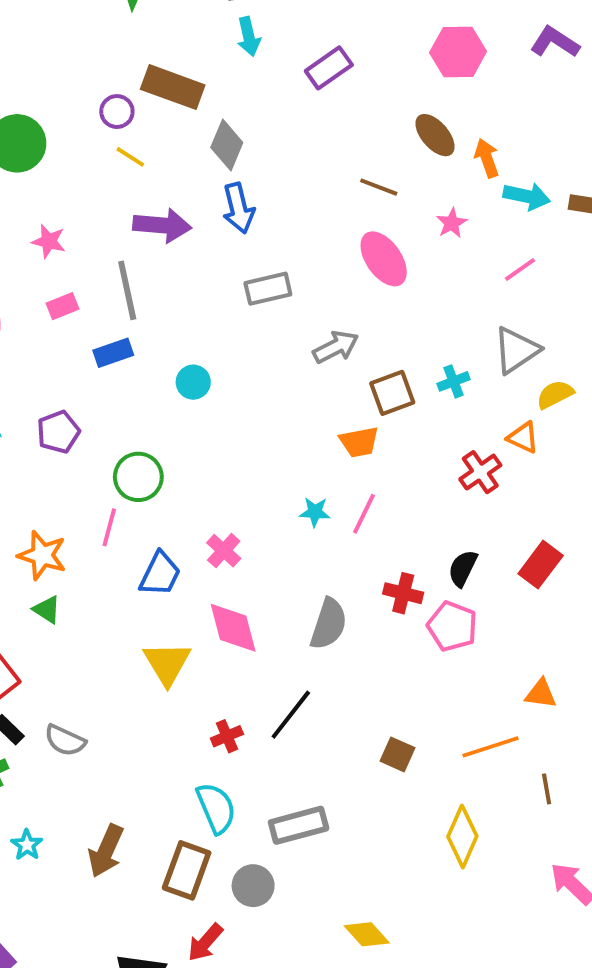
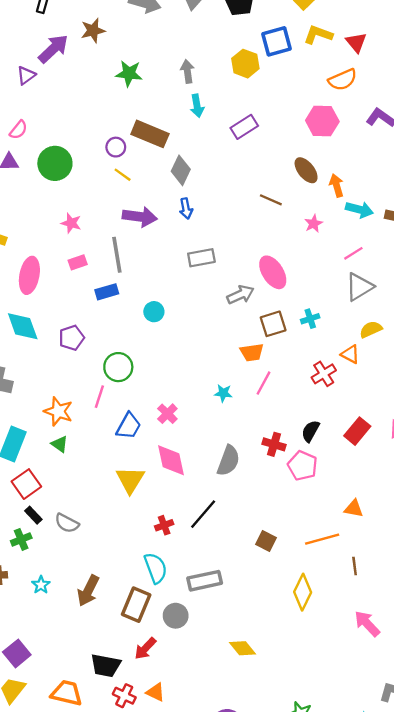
blue arrow: (238, 208) -> (186, 209), size x0.7
pink ellipse: (384, 259) -> (273, 272), moved
gray triangle: (516, 350) -> (359, 287), moved
pink line: (364, 514) -> (264, 383), moved

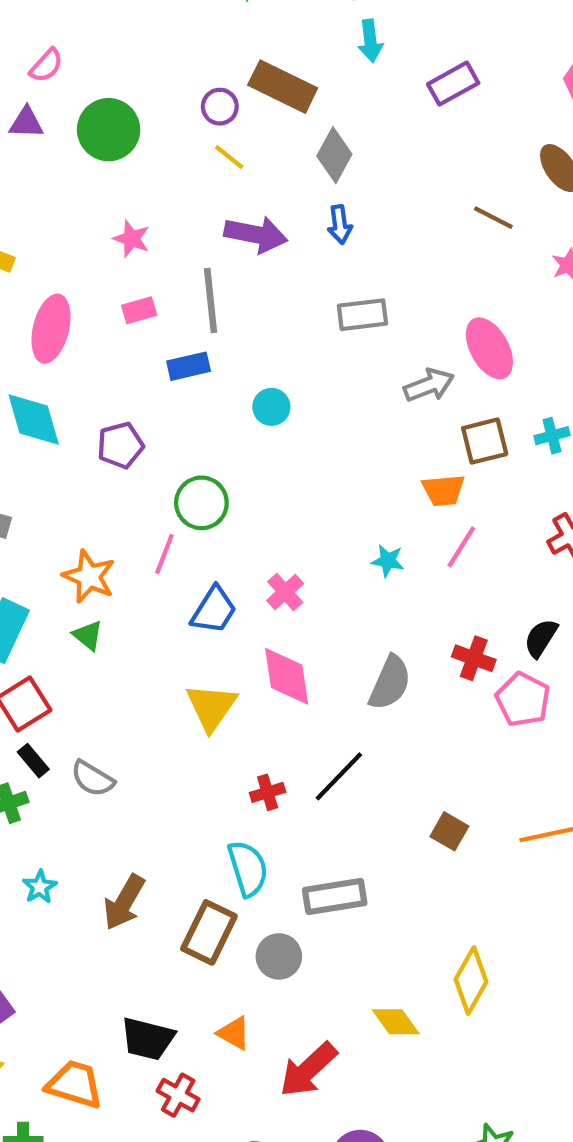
yellow diamond: (303, 592) -> (471, 980), moved
red arrow: (145, 648) -> (308, 1070), moved, size x1.4
orange triangle: (156, 692) -> (234, 1033), moved

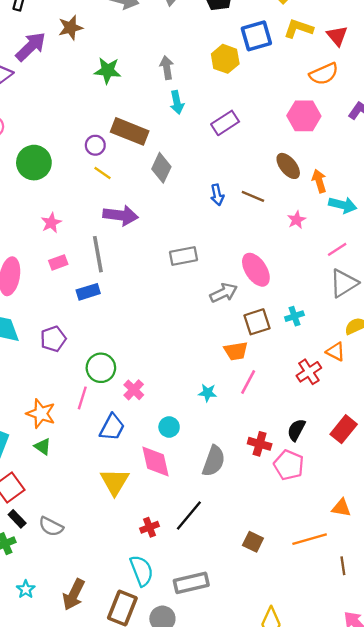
blue arrow: (340, 225) -> (217, 195), moved
pink star: (132, 239) -> (51, 223), turned 30
cyan circle: (271, 407) -> (169, 427), moved
pink cross: (285, 592) -> (134, 390), moved

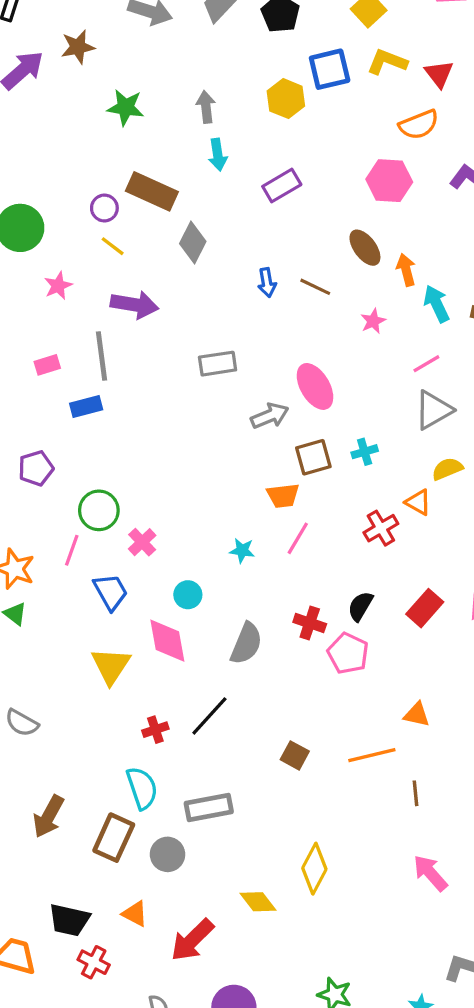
cyan arrow: (343, 205) -> (437, 304), turned -132
pink star: (51, 223) -> (58, 286), moved
blue trapezoid: (112, 427) -> (111, 592), turned -60

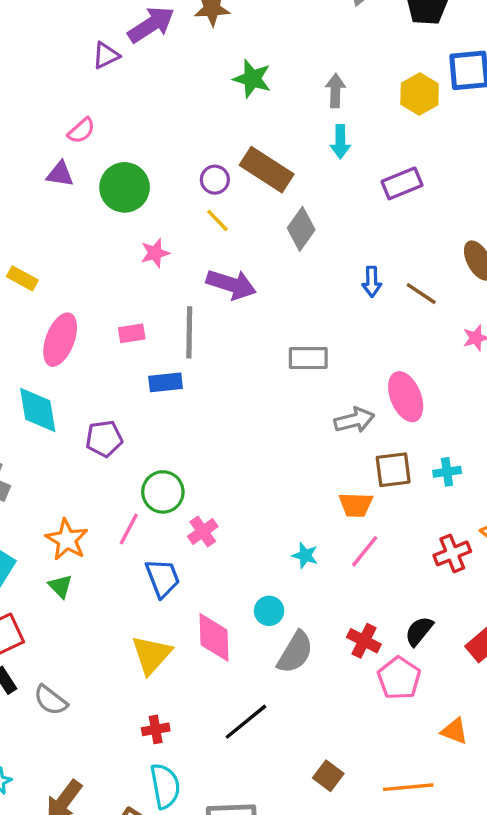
cyan circle: (188, 595) -> (269, 611), moved
orange triangle: (417, 715) -> (454, 731), moved
red cross: (155, 730) -> (156, 729), moved

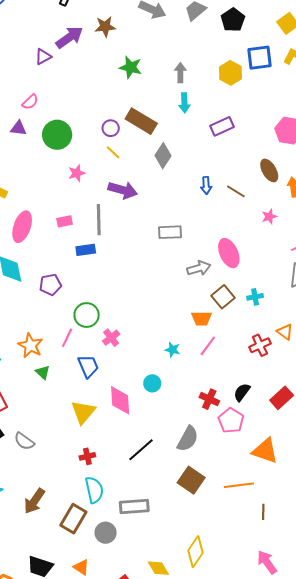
brown square: (393, 470) -> (223, 297), turned -30
green triangle: (60, 586) -> (43, 372), moved
gray semicircle: (295, 652) -> (188, 439), moved
orange triangle: (454, 731) -> (265, 451), size x1.6
brown square: (328, 776) -> (191, 480), size x1.5

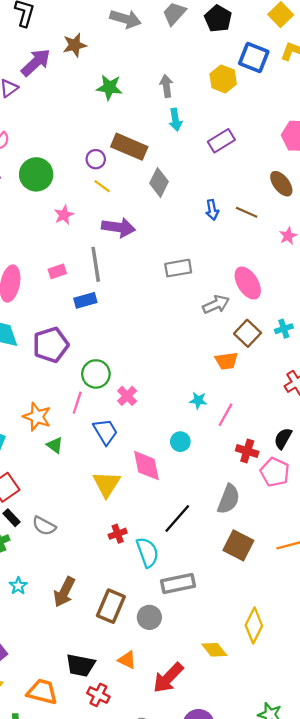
blue square: (259, 58) -> (254, 57), turned 36
purple pentagon: (50, 285) -> (51, 345), size x1.4
pink line: (208, 346) -> (225, 415), moved
cyan semicircle: (94, 490) -> (147, 552), moved

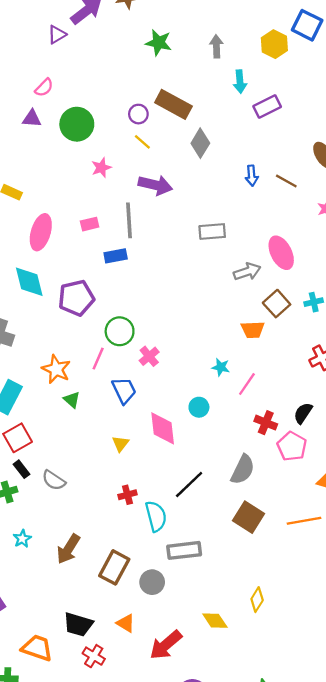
cyan arrow: (175, 120) -> (240, 82), moved
yellow triangle: (106, 484) -> (121, 444), size x0.6
yellow diamond: (254, 625) -> (257, 600), size x0.7

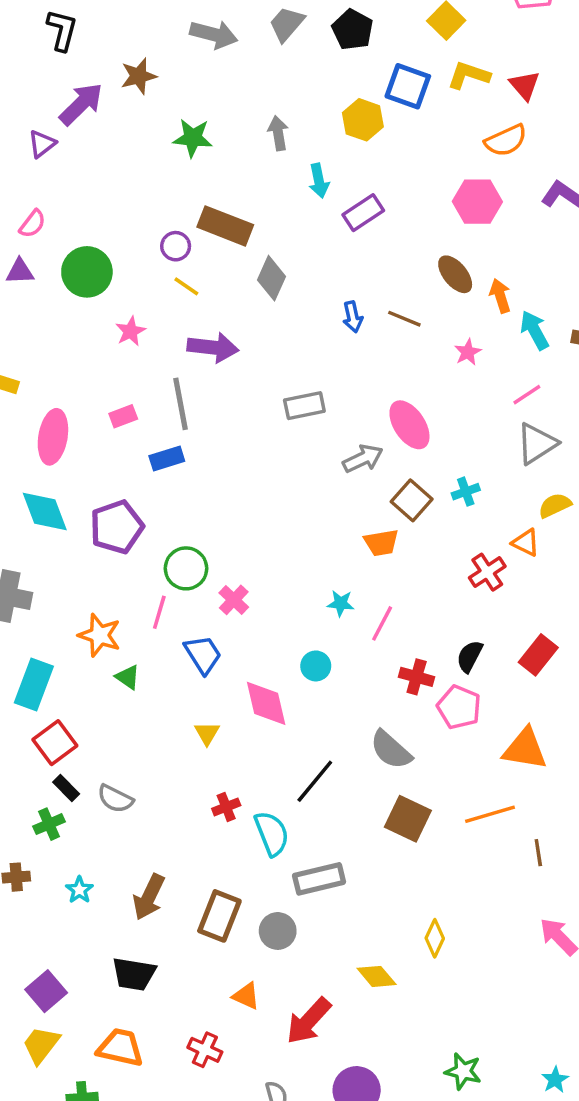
gray semicircle: (243, 470) -> (391, 750), turned 112
black trapezoid: (78, 624) -> (134, 974), moved

